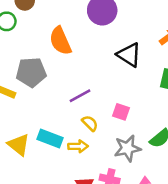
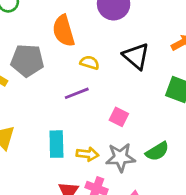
yellow semicircle: (90, 123) -> (90, 63), moved, turned -36
cyan rectangle: (50, 139) -> (56, 144), moved, turned 60
yellow arrow: (78, 146) -> (87, 154), moved

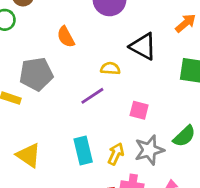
orange semicircle: (64, 31) -> (66, 37), size x0.7
yellow semicircle: (90, 63) -> (110, 68), moved
yellow arrow: (87, 154) -> (116, 154), turned -60

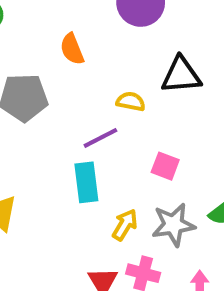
black triangle: (143, 46) -> (181, 75), turned -40
cyan rectangle: (83, 151) -> (86, 182), moved

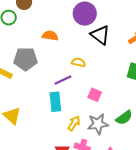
orange semicircle: (72, 49) -> (50, 36), turned 119
black triangle: (181, 75) -> (100, 35), moved, turned 40

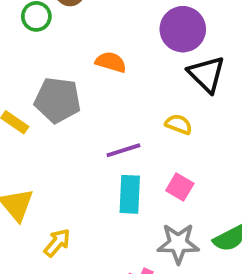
yellow semicircle: (78, 62) -> (179, 124), moved
cyan rectangle: (55, 102) -> (130, 194), moved
yellow arrow: (74, 123) -> (57, 243), moved

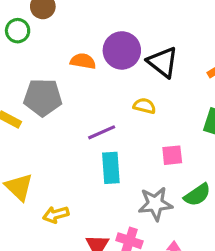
purple circle: (183, 29) -> (122, 50), moved
pink square: (180, 187) -> (172, 155), moved, turned -30
yellow arrow: (57, 243) -> (56, 215), turned -140

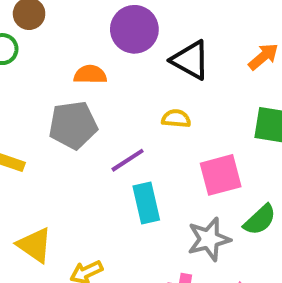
purple circle: (122, 50) -> (134, 29), moved
gray pentagon: (43, 97) -> (73, 125), moved
pink square: (172, 155) -> (221, 175), size x1.5

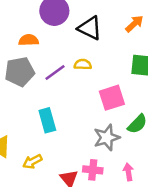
purple line: (128, 160) -> (55, 72), moved
cyan rectangle: (146, 203) -> (47, 120), moved

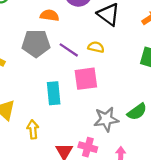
purple line: (55, 72) -> (69, 50), turned 60
pink square: (112, 98) -> (86, 79), moved
yellow arrow: (32, 162) -> (33, 129), turned 102

